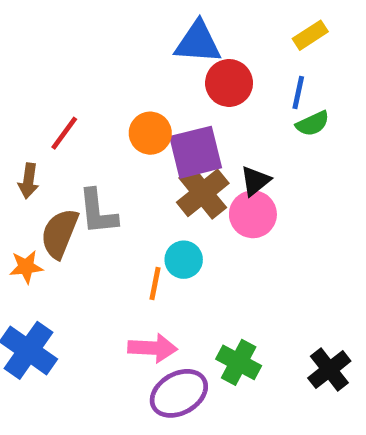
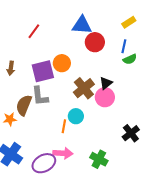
red line: (64, 133) -> (34, 31), moved
purple square: (196, 152) -> (43, 71), moved
brown arrow: (28, 181) -> (11, 68), moved
black cross: (329, 370) -> (131, 133), moved
purple ellipse: (179, 393) -> (44, 163), moved

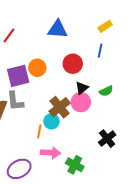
red circle: (95, 42) -> (73, 64), moved
green semicircle: (130, 59) -> (106, 91), moved
brown cross: (84, 88) -> (60, 107), moved
pink arrow: (63, 153) -> (50, 153), moved

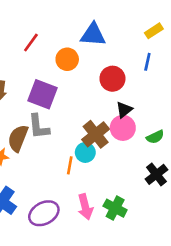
orange circle: (37, 68) -> (67, 59), moved
purple square: (18, 76) -> (43, 94), turned 35
green semicircle: (106, 91) -> (155, 137), moved
pink arrow: (50, 153) -> (85, 207), moved, turned 72

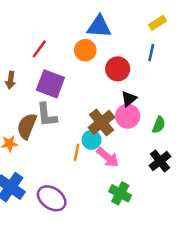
red line: (31, 42) -> (39, 49), moved
orange circle: (67, 59) -> (85, 50), moved
green semicircle: (155, 137) -> (159, 125), turned -42
pink arrow: (85, 207) -> (108, 157), moved, turned -35
purple ellipse: (44, 213) -> (52, 198), turned 64

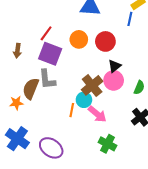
red line: (39, 49) -> (46, 33), moved
orange circle: (85, 50) -> (79, 39), moved
blue line: (151, 53) -> (130, 19), moved

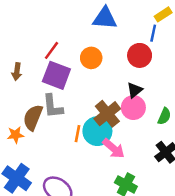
red circle: (105, 41) -> (140, 55), moved
cyan circle: (84, 100) -> (97, 131), size x1.5
orange line: (72, 110) -> (78, 134), moved

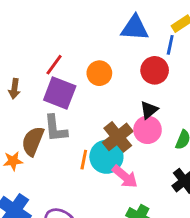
blue triangle: (105, 18) -> (135, 28), moved

